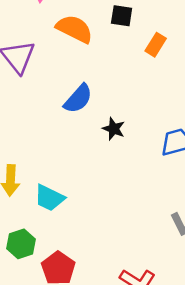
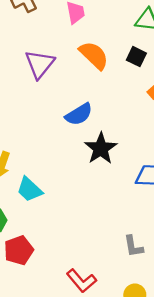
black star: (114, 129) -> (101, 148), size x1.6

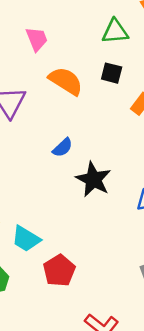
blue semicircle: (79, 114) -> (63, 148), size x0.7
red pentagon: (19, 250) -> (59, 271), moved

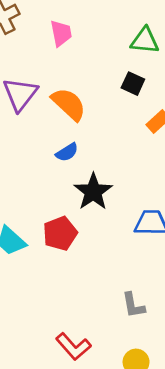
orange semicircle: (66, 81) -> (69, 104), moved
red pentagon: (59, 271) -> (60, 233), moved

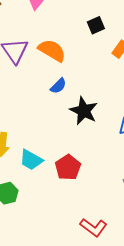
black square: (133, 84) -> (96, 25), turned -36
red pentagon: (60, 233) -> (68, 167), moved

